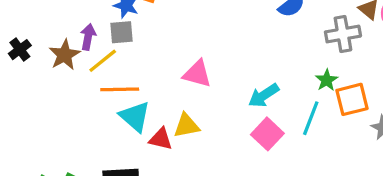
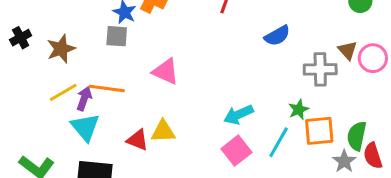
purple arrow: (88, 37) -> (84, 99), moved
yellow line: (103, 61) -> (63, 92), moved
pink triangle: (197, 74) -> (166, 71), moved
cyan triangle: (135, 117) -> (85, 127), moved

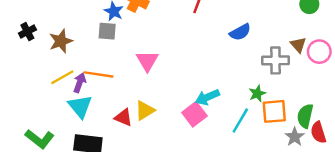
pink triangle: (166, 71) -> (147, 61), turned 35
yellow triangle: (163, 131) -> (145, 110), turned -30
pink square: (236, 151) -> (194, 114), moved

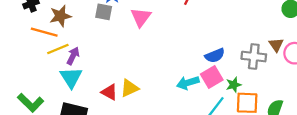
blue semicircle: (240, 32) -> (215, 56), moved
pink triangle: (147, 61) -> (141, 17), moved
orange line: (98, 74) -> (44, 32), moved
pink square: (194, 114) -> (212, 77), moved

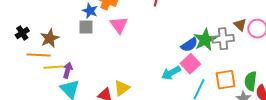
yellow line: (58, 49) -> (53, 67), turned 30
green star: (234, 85) -> (205, 40), moved, size x1.6

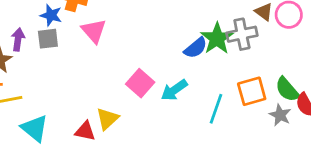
pink square: (190, 64) -> (140, 83), moved
purple arrow: (68, 70) -> (18, 40), moved
green semicircle: (251, 81) -> (287, 89), turned -42

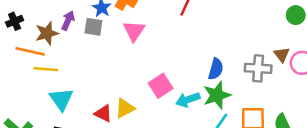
green star: (217, 38) -> (217, 95), moved
blue semicircle: (196, 48) -> (216, 69), turned -50

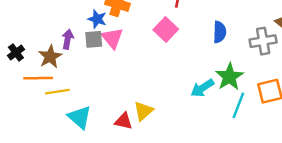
pink triangle: (134, 31) -> (112, 38), moved
blue semicircle: (216, 69) -> (220, 32), moved
pink square: (161, 86) -> (166, 30), moved

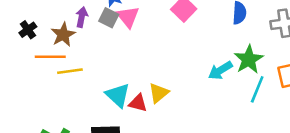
gray square: (94, 39) -> (109, 18), turned 30
cyan triangle: (80, 117) -> (118, 95), moved

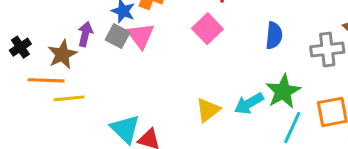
yellow triangle: (159, 93) -> (208, 110), moved

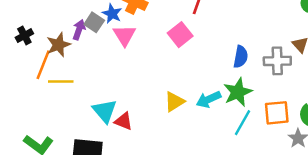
blue semicircle: (274, 35) -> (241, 57), moved
gray square: (118, 36) -> (94, 22), moved
orange line: (46, 80) -> (43, 65), turned -76

